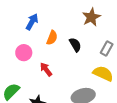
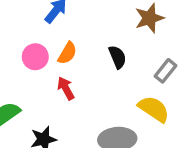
orange semicircle: (52, 38) -> (67, 53), moved

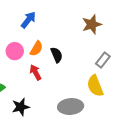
black semicircle: (117, 57) -> (57, 55), moved
yellow semicircle: (154, 109) -> (95, 86), turned -145

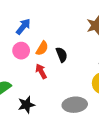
blue arrow: (28, 20) -> (23, 27), moved

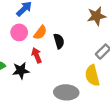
black star: (26, 105) -> (21, 71), moved

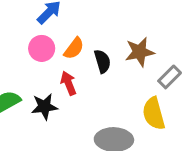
brown star: (96, 16) -> (140, 52), moved

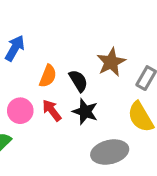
pink circle: (42, 48) -> (20, 111), moved
black star: (44, 107) -> (85, 112), moved, turned -30

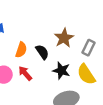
black star: (85, 112) -> (61, 71), moved

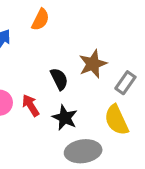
orange semicircle: (21, 50) -> (40, 20), moved
black star: (61, 71) -> (65, 118), moved

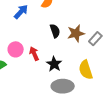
black semicircle: (59, 79) -> (55, 31), moved
gray rectangle: (125, 83) -> (95, 39), moved

